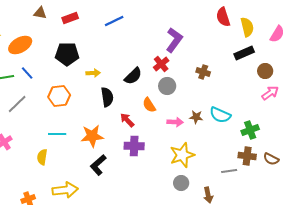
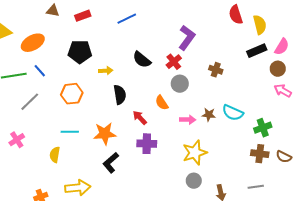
pink semicircle: (277, 34) -> (282, 47), moved
black semicircle: (133, 76) -> (142, 60), moved, turned 84
pink arrow: (270, 93) -> (283, 91), turned -114
gray line: (229, 171) -> (256, 187), moved

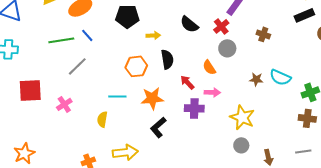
orange hexagon: (72, 94) -> (136, 66), moved
pink arrow: (188, 120) -> (212, 92), moved
yellow star: (195, 153) -> (242, 117), turned -30

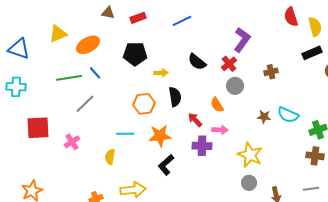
brown cross: (263, 34) -> (271, 72), turned -32

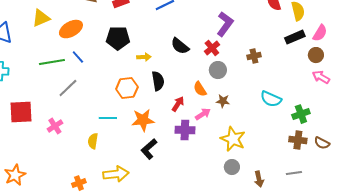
brown star: (264, 117) -> (223, 101), moved
red arrow: (195, 120) -> (178, 104), turned 77
pink arrow: (220, 130) -> (203, 114), turned -35

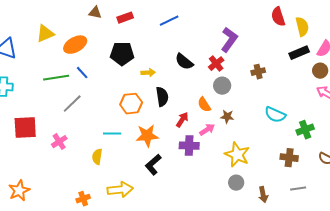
brown cross: (298, 140) -> (289, 158), moved

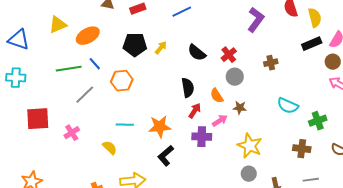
purple L-shape: (229, 40) -> (256, 20), moved
yellow arrow: (148, 73) -> (161, 48), moved, turned -48
black semicircle: (162, 97) -> (188, 88), moved
orange hexagon: (131, 104) -> (122, 81), moved
yellow semicircle: (97, 157) -> (110, 148), turned 126

